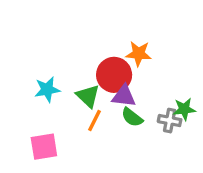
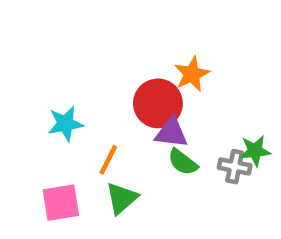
orange star: (139, 54) -> (192, 74), turned -30
green triangle: (88, 96) -> (122, 198), moved, turned 35
orange line: (94, 121) -> (108, 160), moved

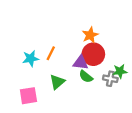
red circle: (158, 103) -> (93, 54), moved
orange line: (108, 160) -> (51, 53), moved
green triangle: (122, 198) -> (57, 82), moved

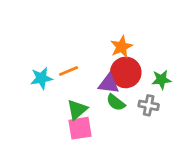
orange line: (51, 53) -> (69, 71), turned 40
green star: (120, 71) -> (161, 80), moved
pink square: (28, 96) -> (80, 128), moved

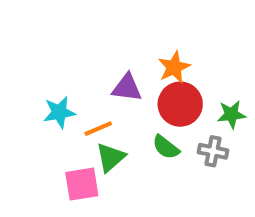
orange line: (69, 71) -> (98, 129), moved
purple triangle: (109, 84) -> (127, 88), moved
pink square: (80, 128) -> (82, 184), moved

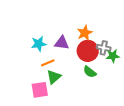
cyan star: (59, 112) -> (39, 44), moved
green semicircle: (166, 147) -> (90, 72), moved
gray cross: (213, 151) -> (104, 48), moved

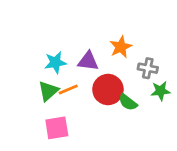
red circle: (88, 51) -> (108, 90), moved
green star: (113, 56) -> (161, 91), moved
green triangle: (54, 77) -> (48, 91), moved

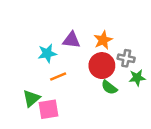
purple triangle: (88, 61) -> (72, 40), moved
red circle: (108, 90) -> (102, 66), moved
green triangle: (48, 91) -> (31, 98), moved

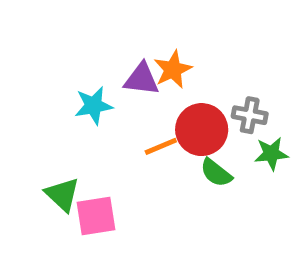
orange star: (103, 40) -> (173, 70), moved
orange line: (58, 76) -> (161, 146), moved
green triangle: (31, 98) -> (62, 194), turned -36

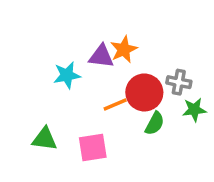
green semicircle: (216, 173) -> (155, 123), turned -100
green triangle: (62, 194) -> (45, 139), turned -36
pink square: (96, 216) -> (93, 148), moved

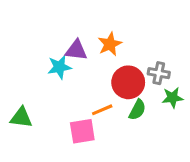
purple triangle: (101, 56) -> (76, 50), moved
orange line: (115, 105) -> (102, 110), moved
green triangle: (45, 139) -> (21, 117), moved

